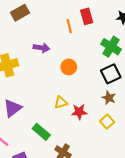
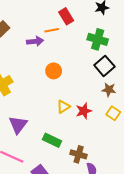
orange line: (69, 26) -> (52, 30), turned -72
purple arrow: (41, 48) -> (35, 41), moved
orange circle: (69, 67) -> (54, 71), moved

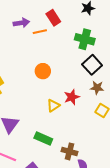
purple arrow: (35, 41) -> (21, 23), moved
red star: (84, 111) -> (72, 97), moved

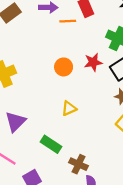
red star: (72, 97) -> (93, 62), moved

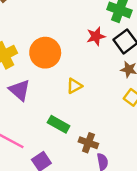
orange circle: (64, 67) -> (45, 53), moved, size x1.6
purple triangle: (15, 122) -> (20, 90), moved, turned -30

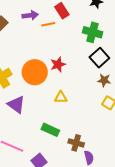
red star: (96, 36) -> (58, 64), moved
yellow triangle: (74, 86) -> (61, 97), turned 32

